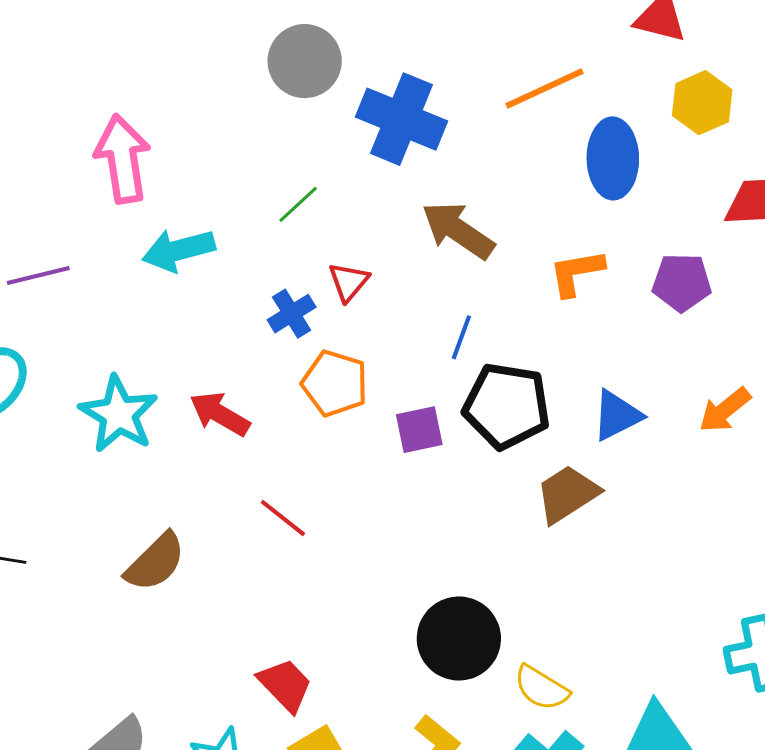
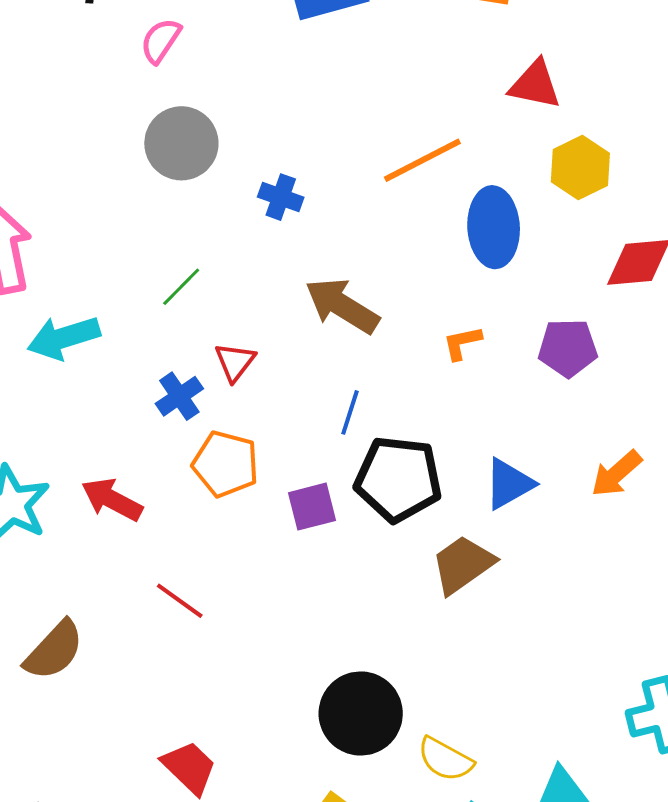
blue cross: (402, 119) -> (281, 197), size x0.5
orange L-shape: (576, 273) -> (462, 343), size x0.7

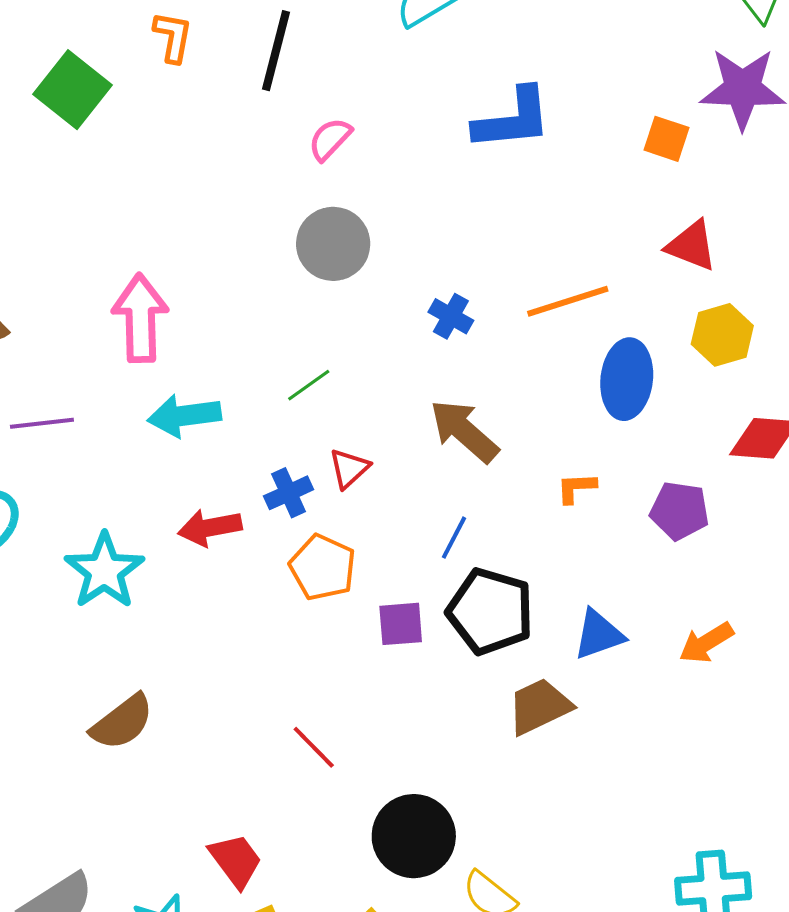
blue cross: (281, 197) -> (451, 316), moved
red arrow: (112, 500) -> (210, 528), moved, turned -48
red line: (180, 601) -> (314, 747), moved

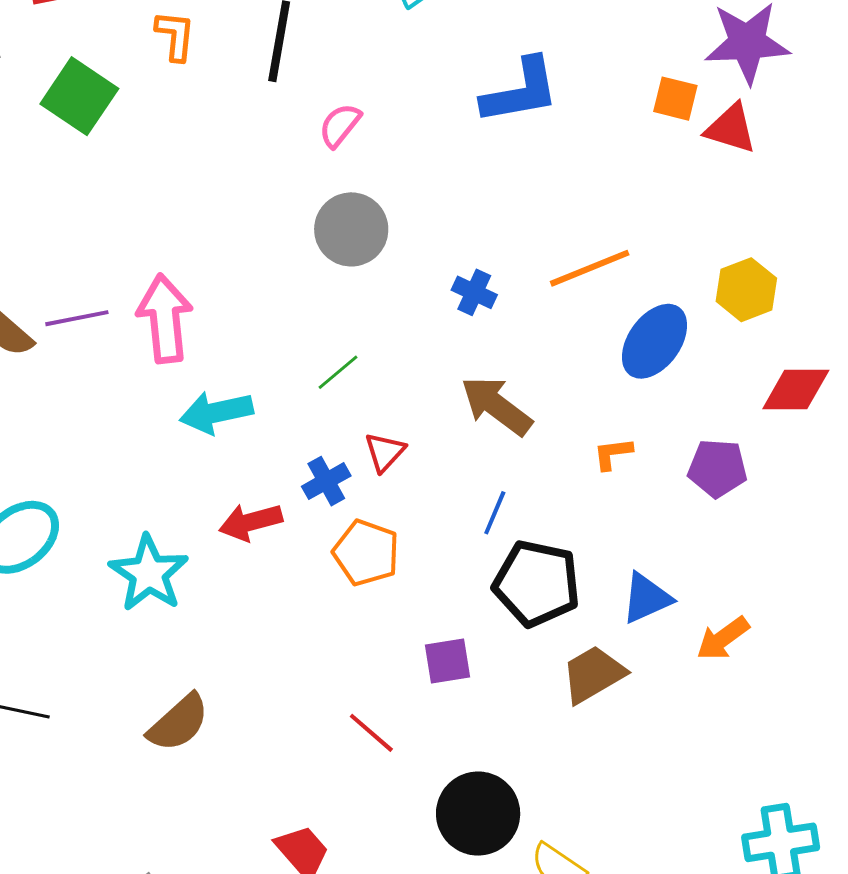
red triangle: (692, 246) -> (731, 128), moved
blue ellipse: (627, 379) -> (655, 341), turned 34
purple line: (42, 423) -> (77, 318), moved
purple square: (401, 624) -> (447, 661), moved
orange arrow: (706, 643) -> (723, 638), moved

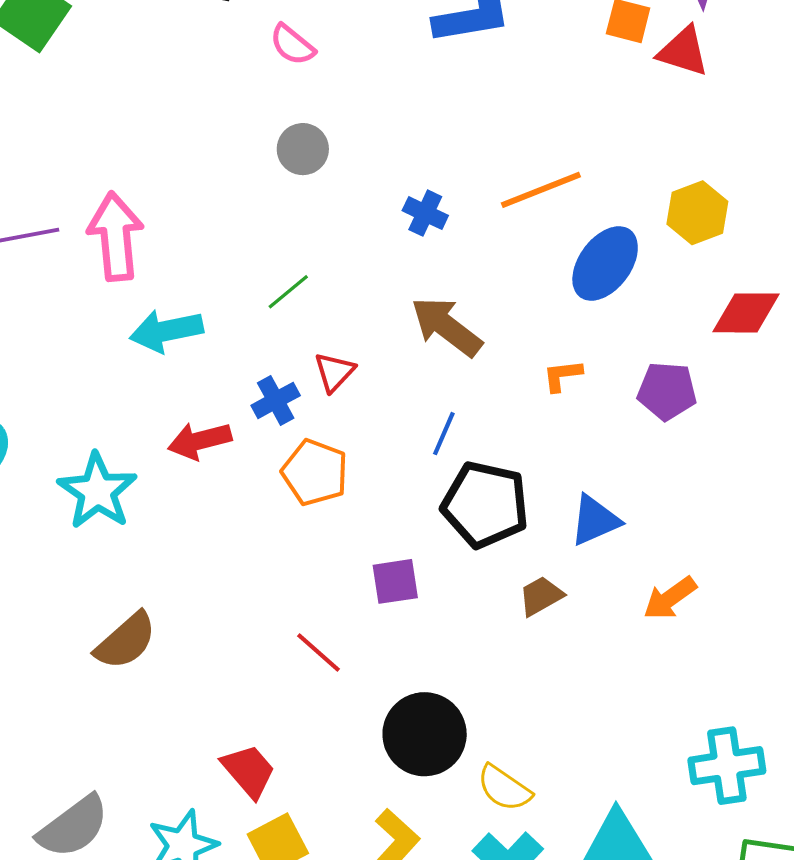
pink semicircle: (340, 125) -> (292, 45), turned -90
gray circle: (351, 229) -> (303, 149), size x0.7
orange arrow: (723, 638) -> (670, 598), moved
brown trapezoid: (593, 674) -> (541, 596), size x0.7

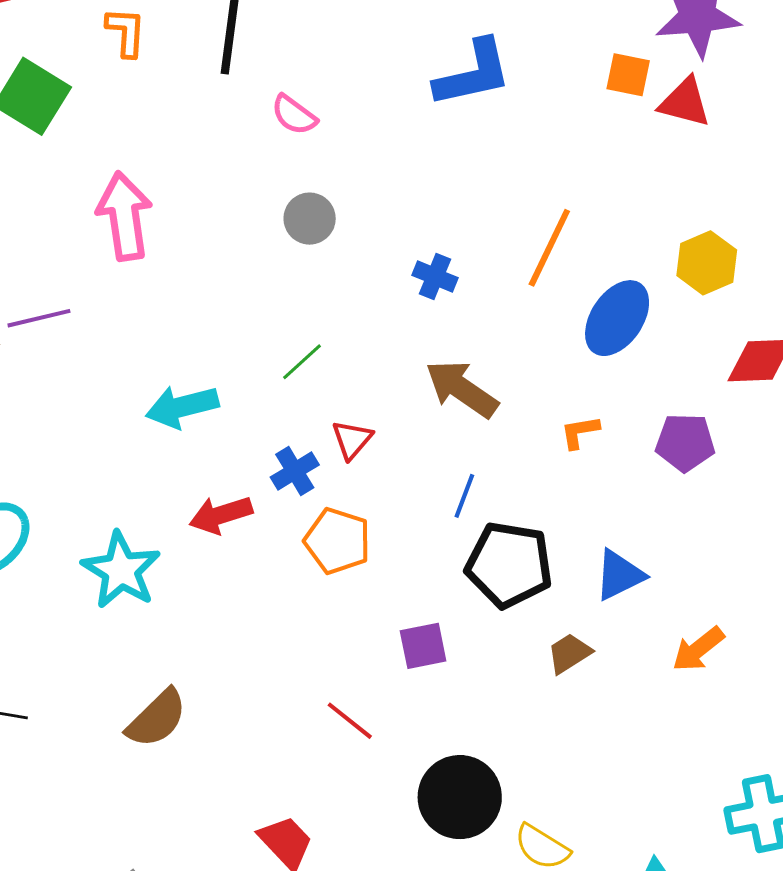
orange line: (541, 190) -> (549, 248), turned -40
pink arrow: (116, 237) -> (124, 216), moved

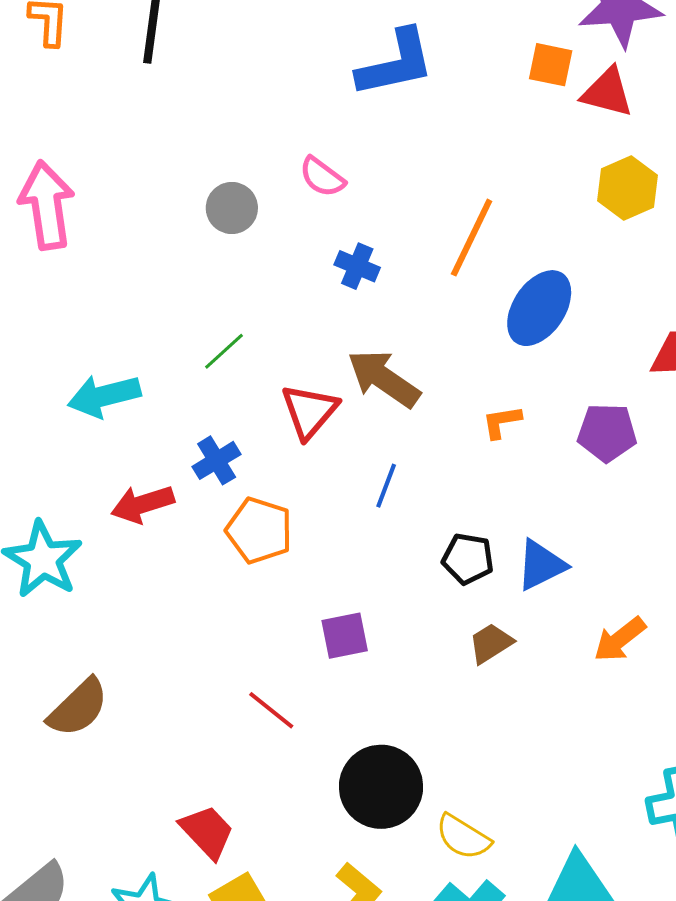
pink semicircle: (294, 115) -> (322, 177), moved
yellow hexagon: (707, 263) -> (627, 188), moved
red triangle: (352, 440) -> (309, 411), moved, size x1.4
black pentagon: (509, 565) -> (468, 559), moved, size x0.6

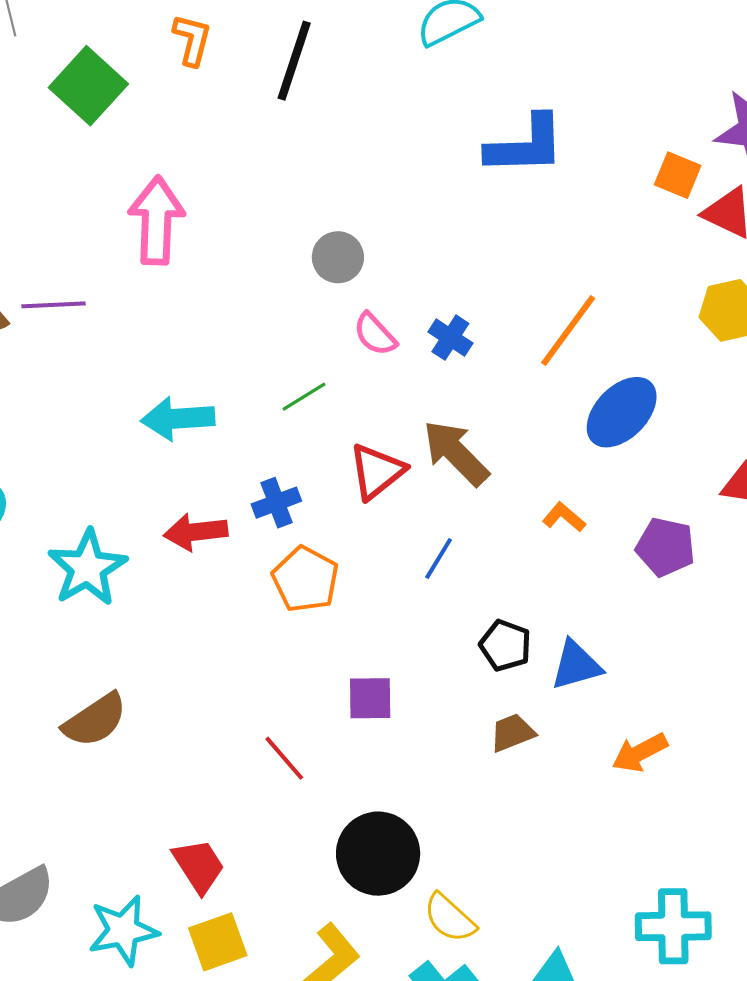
pink semicircle: (322, 177) -> (375, 334), moved
orange L-shape: (502, 422) -> (564, 517), turned 39

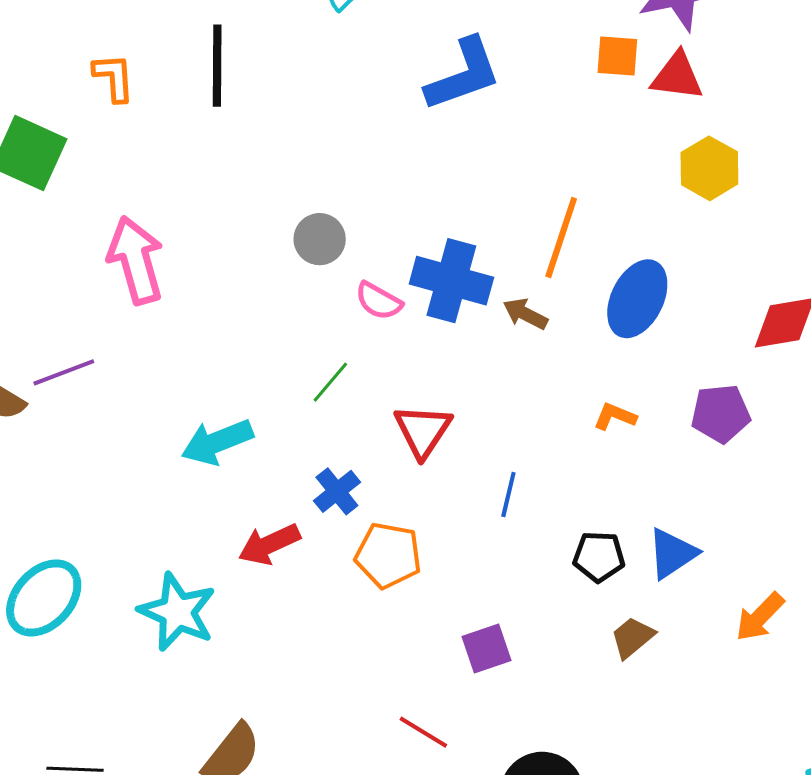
blue cross: (450, 338) -> (451, 281), size x1.8
brown arrow: (456, 453) -> (525, 314), moved, size x0.6

